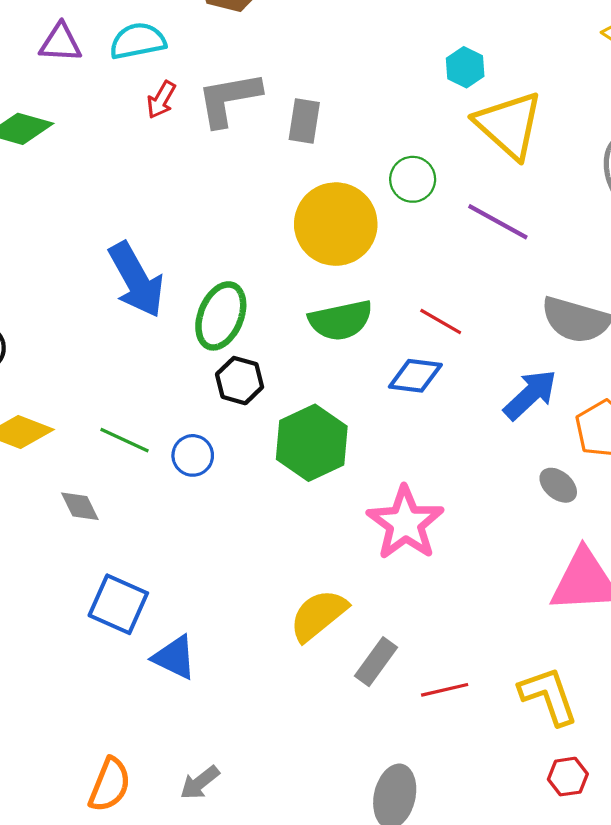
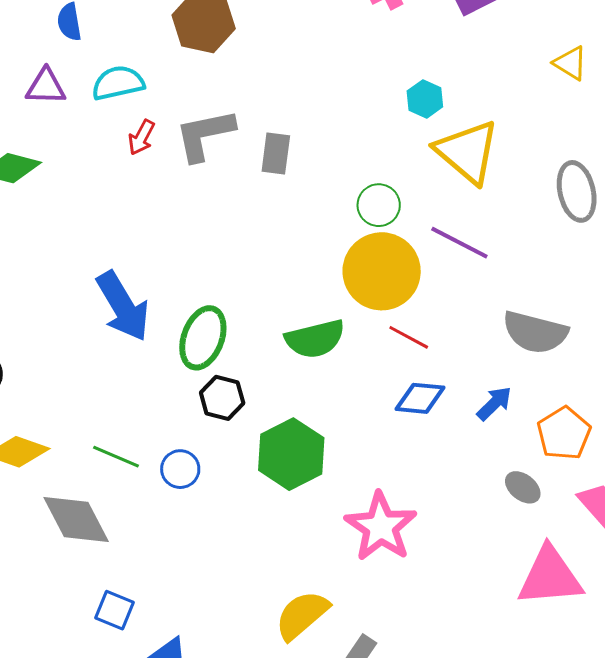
yellow circle: (336, 224) -> (382, 271), moved
blue diamond: (415, 376) -> (420, 398), moved
blue arrow: (530, 395) -> (494, 403), size x0.7
gray diamond: (80, 506) -> (76, 519), size x1.8
blue square: (118, 604) -> (115, 610), size x0.7

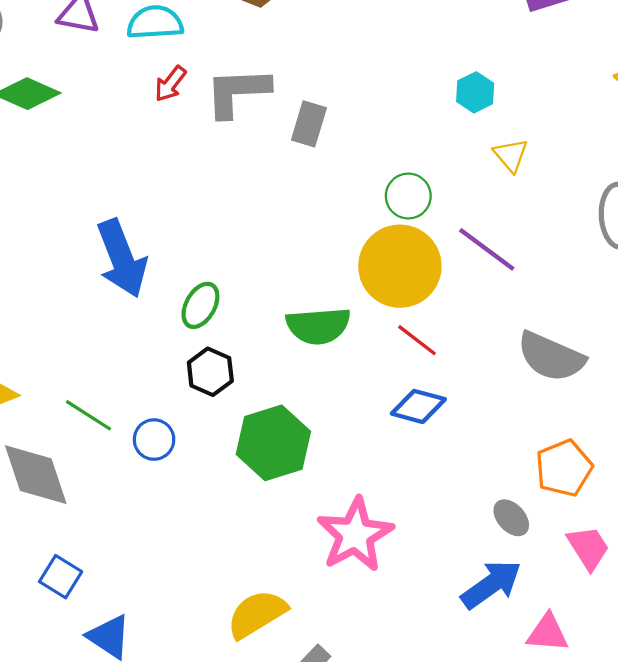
yellow triangle: (467, 152) -> (511, 155), size x0.5
green ellipse: (203, 338) -> (200, 305), size x0.7
blue arrow: (494, 403) -> (491, 584), moved, size x1.5
pink triangle: (550, 577) -> (547, 633), moved, size x0.6

